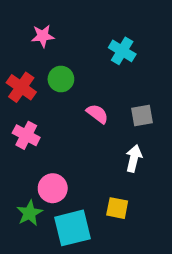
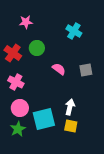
white arrow: (134, 158) -> (70, 107), moved
pink circle: (53, 188) -> (20, 108), moved
cyan square: (73, 228) -> (44, 119), moved

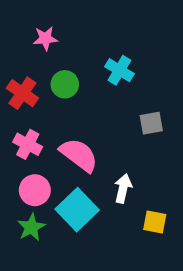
cyan cross: (74, 31) -> (119, 70), moved
pink semicircle: (59, 69) -> (79, 155), moved, size x1.6
cyan square: (44, 119) -> (77, 210), turned -30
yellow square: (71, 126) -> (155, 222), moved

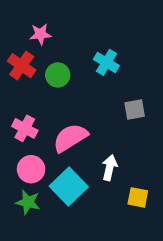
red cross: (22, 93) -> (22, 66), moved
pink semicircle: (79, 155) -> (70, 138), turned -69
green star: (31, 227) -> (28, 202), turned -30

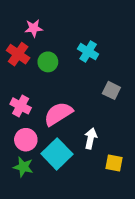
gray square: (135, 110) -> (111, 90), turned 36

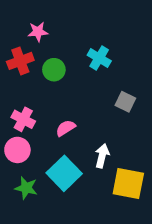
red cross: (18, 54) -> (20, 61), turned 35
pink semicircle: (58, 114) -> (66, 128), size x0.6
pink circle: (26, 140) -> (17, 150), moved
yellow square: (114, 163) -> (128, 184), size x1.6

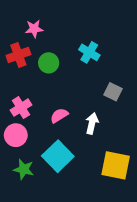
pink cross: (23, 119) -> (21, 108), turned 30
white arrow: (102, 156) -> (92, 123), moved

